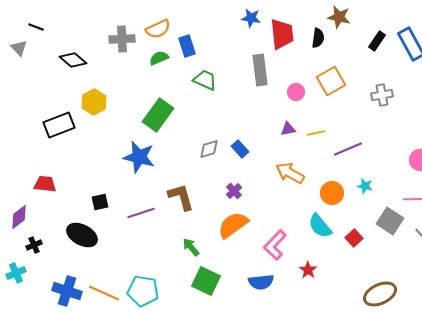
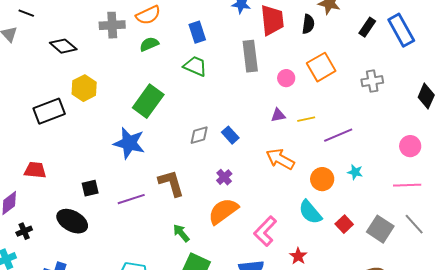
blue rectangle: (187, 46) -> (197, 32), moved
gray square: (390, 221) -> (380, 229), moved

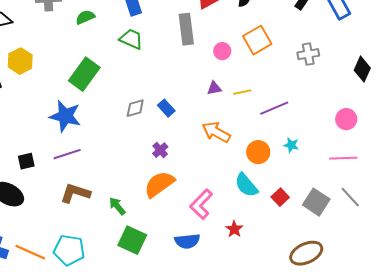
brown L-shape: (171, 183) -> (75, 193), moved, turned -56
purple line: (131, 199) -> (67, 154), moved

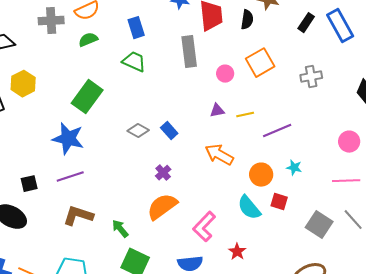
gray diamond: (135, 108) -> (138, 131), turned 45
red square: (280, 197) -> (279, 202), moved, turned -30

